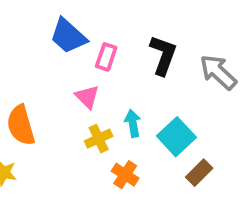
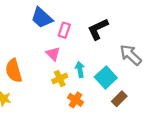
black L-shape: (163, 55) -> (98, 29), turned -135
gray arrow: (218, 72) -> (131, 55), moved

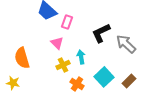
black L-shape: (98, 29) -> (101, 33), moved
cyan square: (106, 77) -> (104, 77), moved
brown rectangle: (119, 99) -> (129, 81), moved

